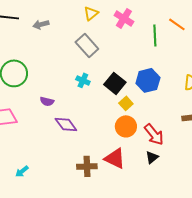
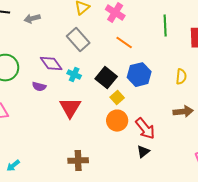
orange line: (177, 24) -> (124, 43), moved
green line: (155, 35) -> (165, 26), moved
purple semicircle: (47, 101) -> (39, 87), moved
purple diamond: (66, 124) -> (51, 64), moved
red triangle: (115, 158) -> (70, 108), moved, turned 35

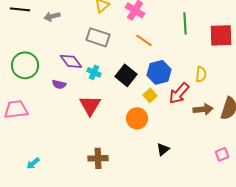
gray rectangle: (78, 40) -> (98, 37), turned -30
yellow square: (117, 98) -> (150, 95), moved
red arrow: (145, 129) -> (179, 93), moved, turned 80

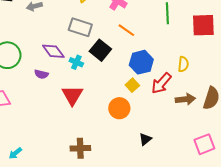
black square: (126, 75) -> (100, 50), moved
pink square: (222, 154) -> (204, 144), size x1.5

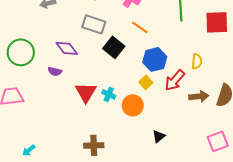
cyan cross: (76, 62) -> (109, 94), moved

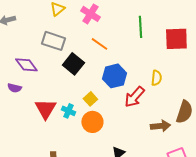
yellow square: (146, 82) -> (90, 99), moved
brown arrow: (199, 96) -> (160, 126), moved

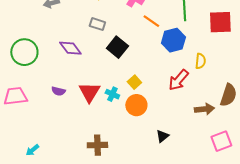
gray rectangle: (53, 41) -> (97, 24), size x0.7
orange line: (99, 44) -> (151, 21), moved
blue hexagon: (114, 76) -> (173, 40), moved
purple semicircle: (14, 88) -> (58, 91), moved

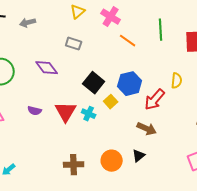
blue hexagon: (173, 40) -> (130, 84), moved
black square: (117, 47) -> (94, 83), moved
orange circle: (136, 105) -> (112, 161), moved
brown arrow: (204, 109) -> (147, 129), moved, turned 30

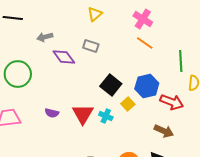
pink cross: (111, 17) -> (143, 19), moved
gray arrow: (28, 23) -> (45, 37), moved
green line: (161, 30) -> (181, 61), moved
purple diamond: (47, 68) -> (64, 57), moved
red arrow: (155, 100) -> (172, 102), turned -110

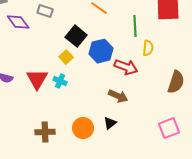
black square: (111, 85) -> (76, 36), moved
yellow square: (128, 104) -> (66, 57), moved

